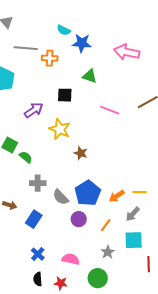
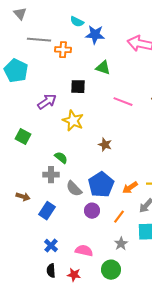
brown star: (81, 153) -> (105, 145), moved
green semicircle: (26, 157) -> (61, 158), moved

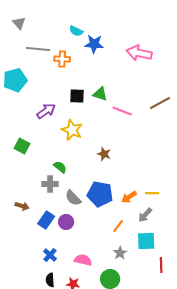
green triangle: (103, 68) -> (100, 94), moved
cyan pentagon: (16, 71) -> (15, 80), turned 30
blue pentagon: (101, 185) -> (100, 194), turned -30
purple circle: (92, 211) -> (66, 222), moved

